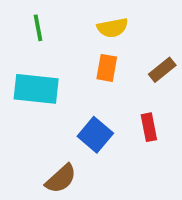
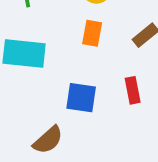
blue square: (95, 135) -> (81, 98), turned -32

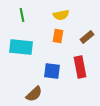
red rectangle: (133, 90) -> (80, 67), size x1.5

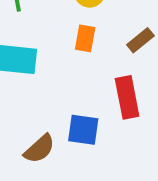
blue square: (52, 71) -> (83, 130), moved

